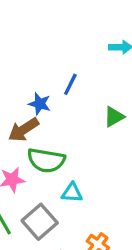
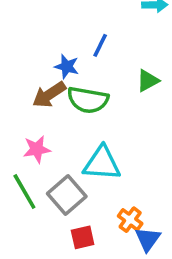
green semicircle: (46, 160) -> (88, 100), moved
cyan triangle: (72, 193) -> (102, 163), size x1.6

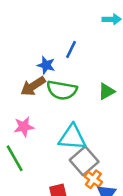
green triangle: (148, 81) -> (106, 91), moved
gray square: (67, 195) -> (84, 161), moved

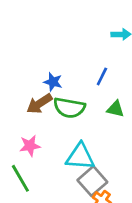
blue line: (71, 49) -> (102, 76), moved
green triangle: (106, 91) -> (115, 109), turned 42

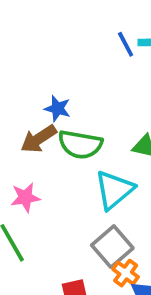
blue line: (102, 76) -> (126, 44), moved, turned -54
cyan triangle: (80, 157) -> (114, 190), moved, turned -44

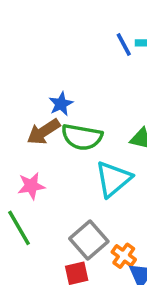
blue star: (58, 109) -> (61, 104), turned 30
gray square: (112, 247) -> (89, 240), moved

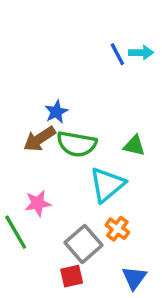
pink star: (31, 186) -> (38, 203), moved
orange cross: (124, 256) -> (117, 229), moved

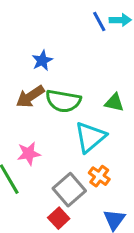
blue star: (56, 112) -> (42, 61), moved
red square: (72, 276) -> (59, 218), turned -30

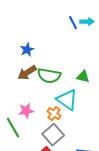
blue star: (42, 61) -> (27, 50), moved
cyan triangle: (90, 137) -> (67, 100), turned -45
orange cross: (99, 176) -> (54, 114), moved

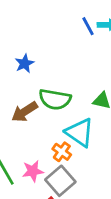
brown arrow: (27, 73) -> (24, 112), moved
pink star: (26, 111) -> (33, 171), moved

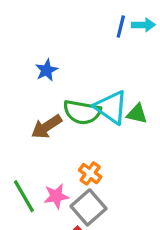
blue line: (88, 26) -> (121, 27), turned 42
cyan triangle: (80, 132) -> (111, 107), moved

